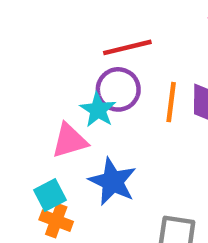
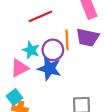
purple circle: (118, 89) -> (53, 50), moved
blue star: (113, 182) -> (49, 68), moved

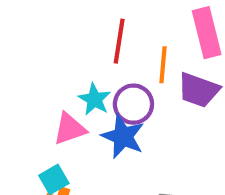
red line: (40, 16) -> (119, 41), turned -65
orange line: (67, 40) -> (163, 65), moved

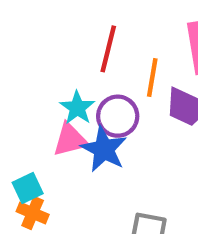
pink triangle: (70, 129) -> (70, 140), moved

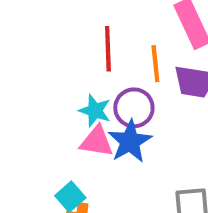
pink triangle: (70, 140) -> (97, 142), turned 39
blue star: (104, 149) -> (130, 142), turned 30

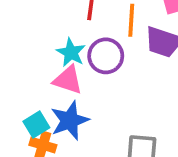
blue star: (130, 142) -> (70, 120), moved

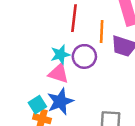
cyan star: (71, 52) -> (60, 55), turned 30

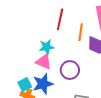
purple circle: (84, 56) -> (70, 70), moved

